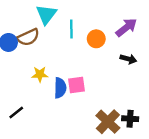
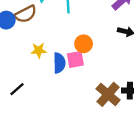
orange circle: (96, 39) -> (84, 44), moved

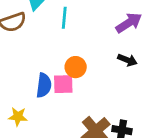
yellow star: (39, 50) -> (18, 117), moved

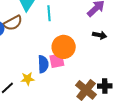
orange circle: (76, 67) -> (64, 47), size x1.5
yellow star: (18, 117) -> (28, 79), moved

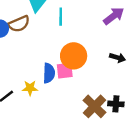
black arrow: (100, 35) -> (118, 58), moved

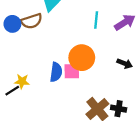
cyan line: (61, 17) -> (96, 20), moved
yellow star: (30, 88) -> (22, 81), moved

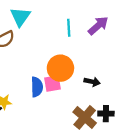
black arrow: (125, 64) -> (92, 82), moved

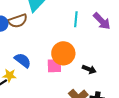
purple arrow: (98, 26) -> (102, 21), turned 78
blue semicircle: (37, 87) -> (23, 60), moved, turned -60

